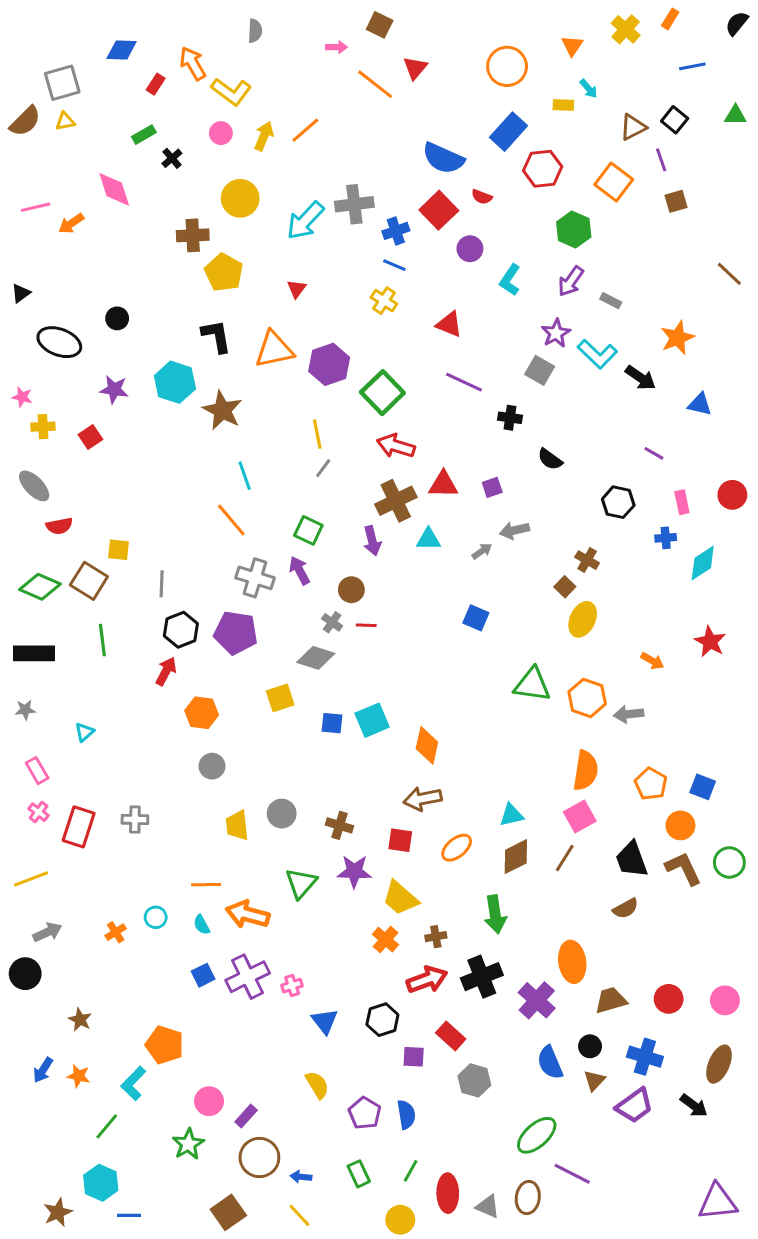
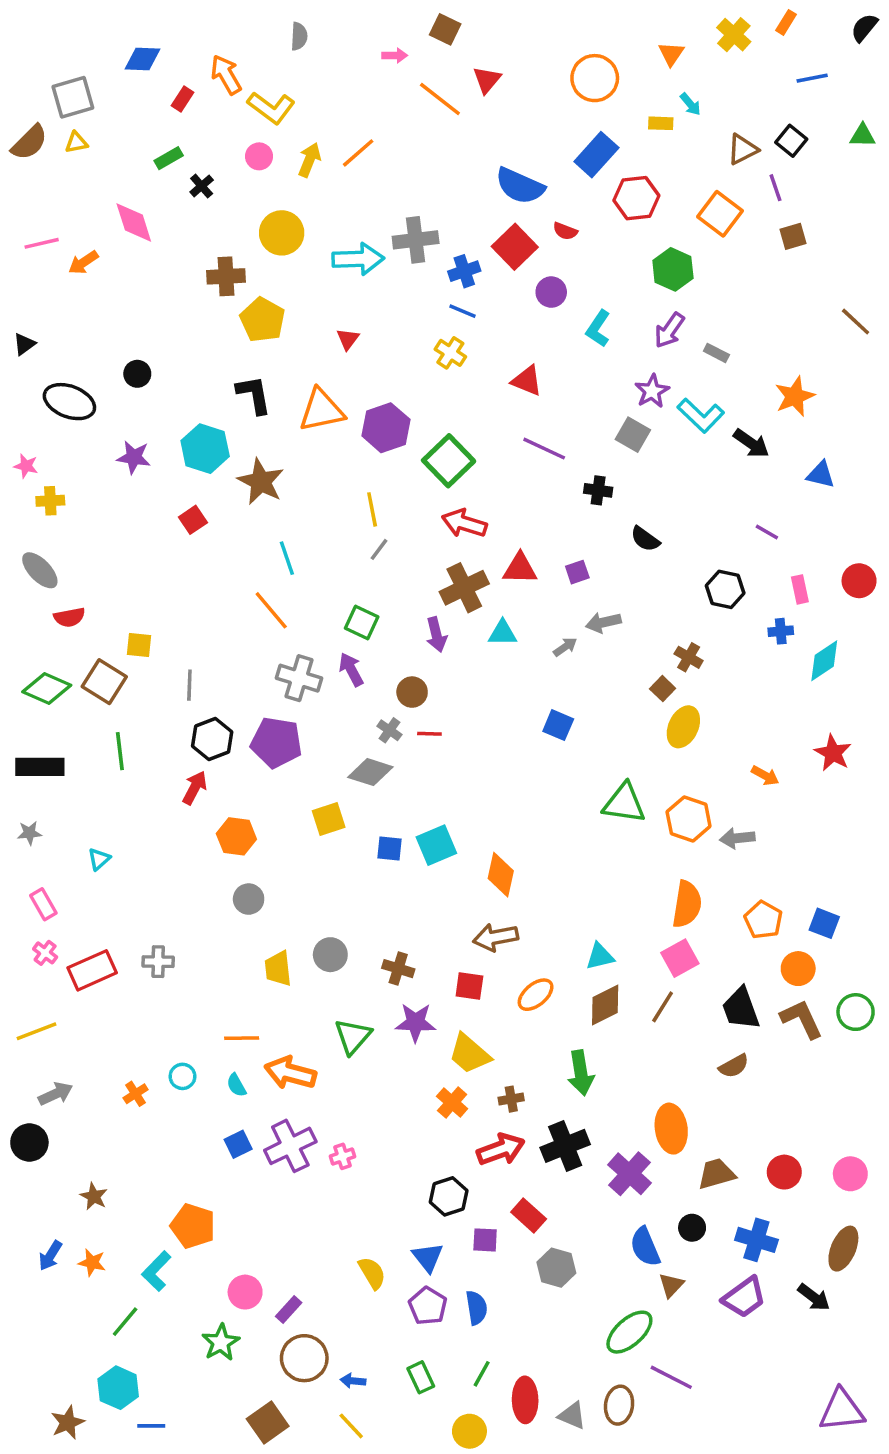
cyan arrow: (305, 221) -> (358, 259), turned -135
red square: (90, 437) -> (193, 520), moved
red rectangle: (79, 827) -> (92, 970), turned 48
blue triangle: (325, 1021) -> (428, 1257), moved
brown triangle: (594, 1080) -> (671, 1285), moved

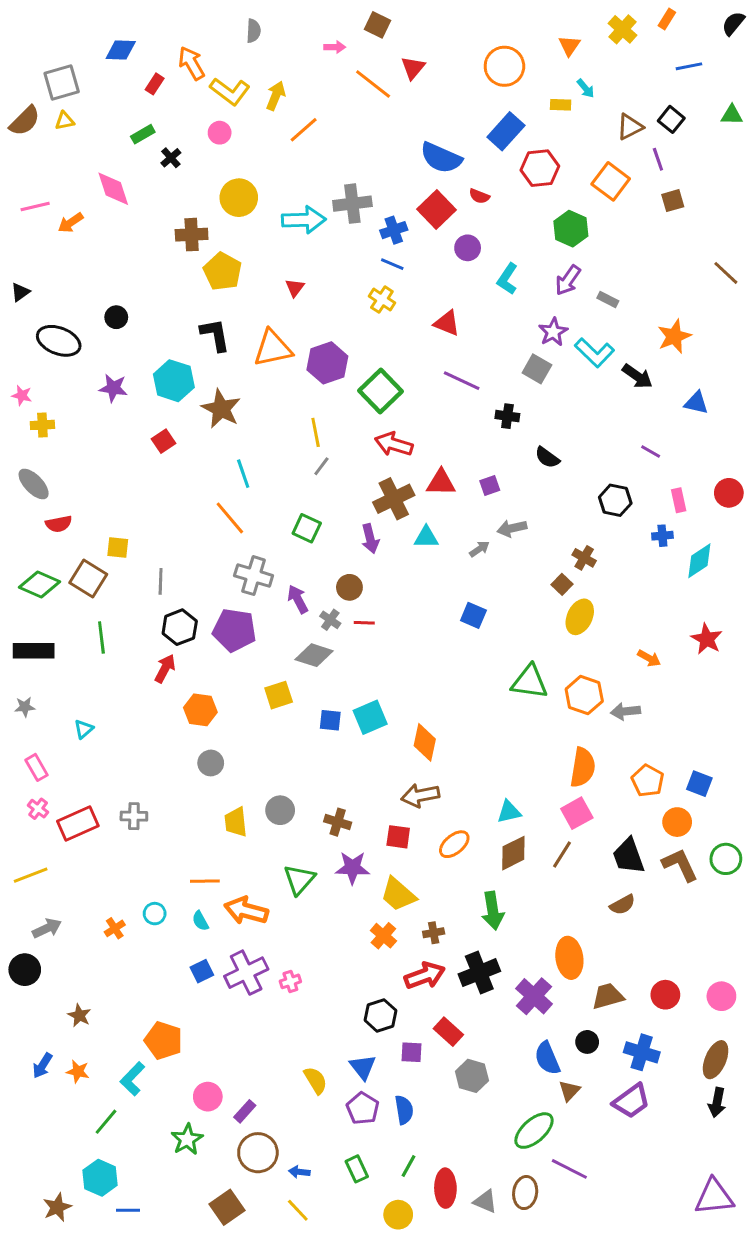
yellow arrow: (309, 160) -> (276, 96), moved
purple arrow: (351, 669) -> (298, 599), moved
black arrow: (814, 1297) -> (717, 1102), moved, turned 64

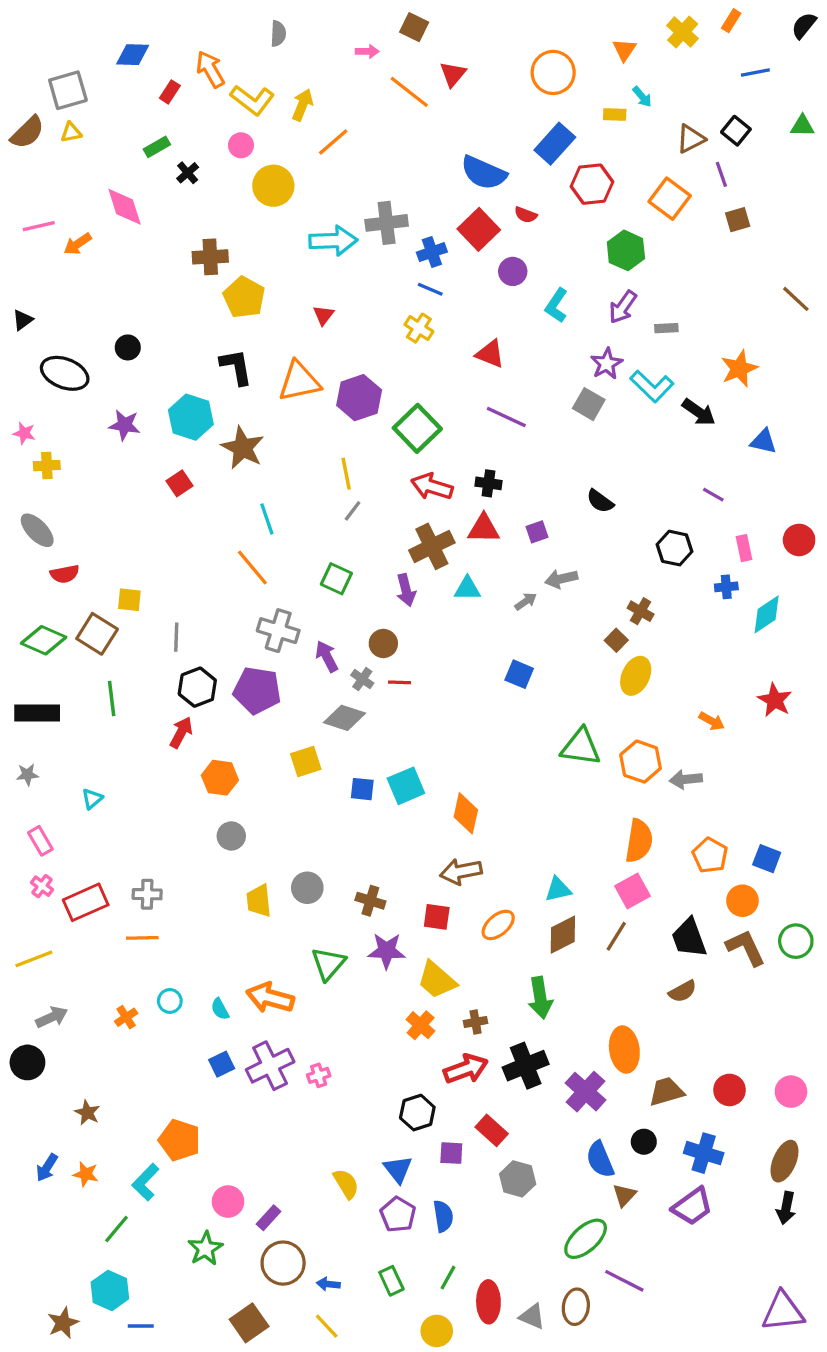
yellow circle: (239, 198) -> (273, 186), moved
gray rectangle: (608, 299) -> (666, 328), turned -30
black cross: (507, 416) -> (488, 483), moved
orange line: (205, 881) -> (142, 938), moved

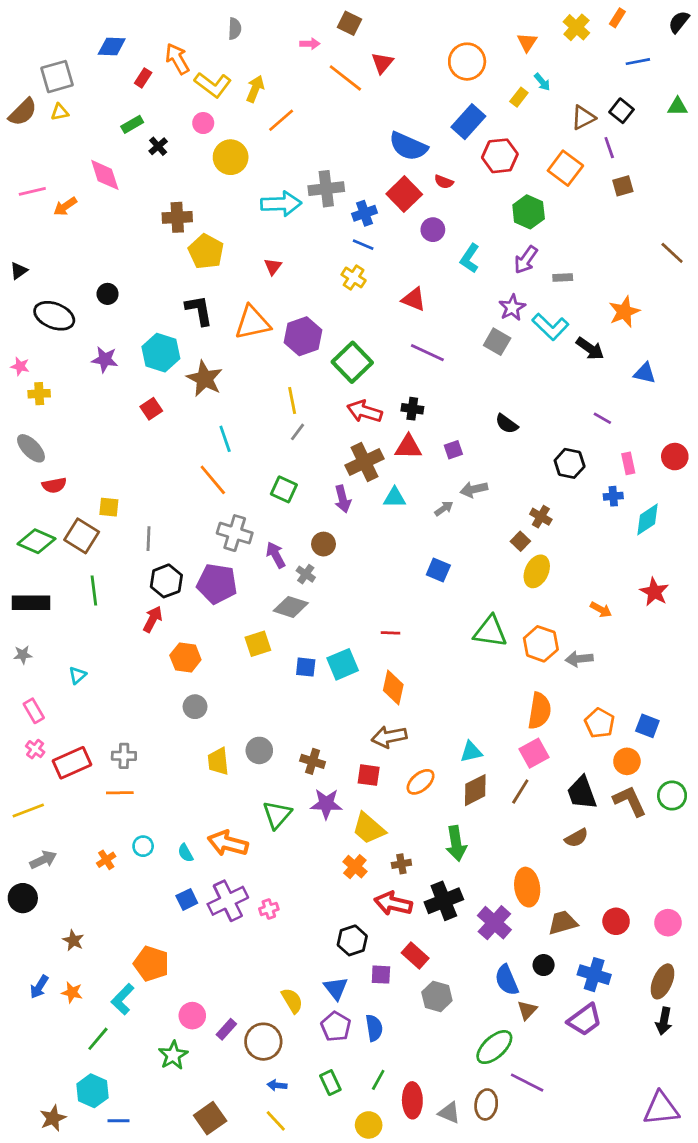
yellow rectangle: (615, 115) -> (519, 97), turned -54
red line: (400, 682) -> (390, 633), moved
red arrow: (466, 1069) -> (393, 904), turned -147
brown circle: (283, 1263) -> (263, 1042), moved

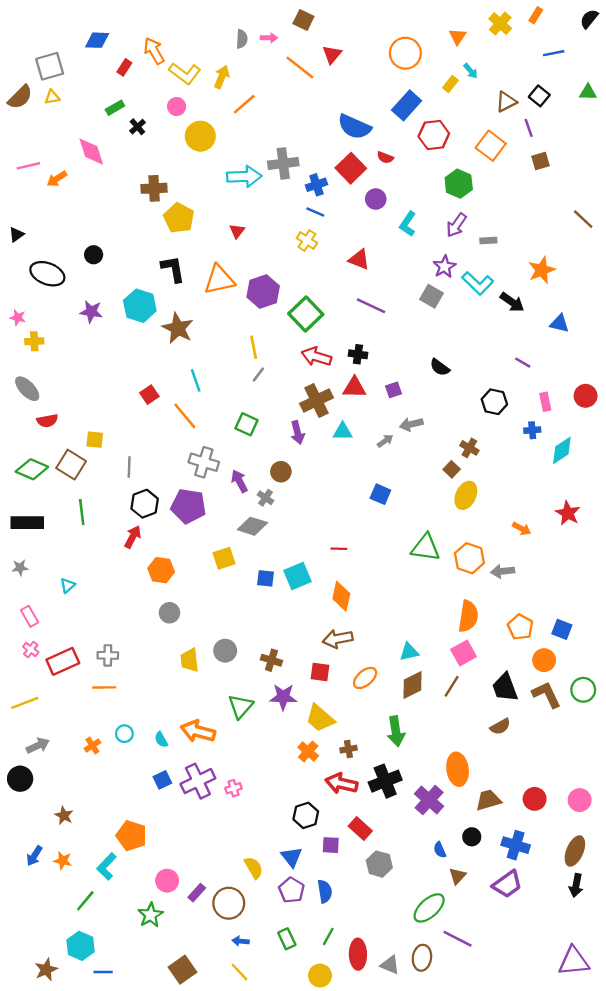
gray semicircle: (235, 29) -> (242, 39), moved
red square: (151, 409) -> (149, 395), moved
blue semicircle: (507, 980) -> (440, 850), size x0.6

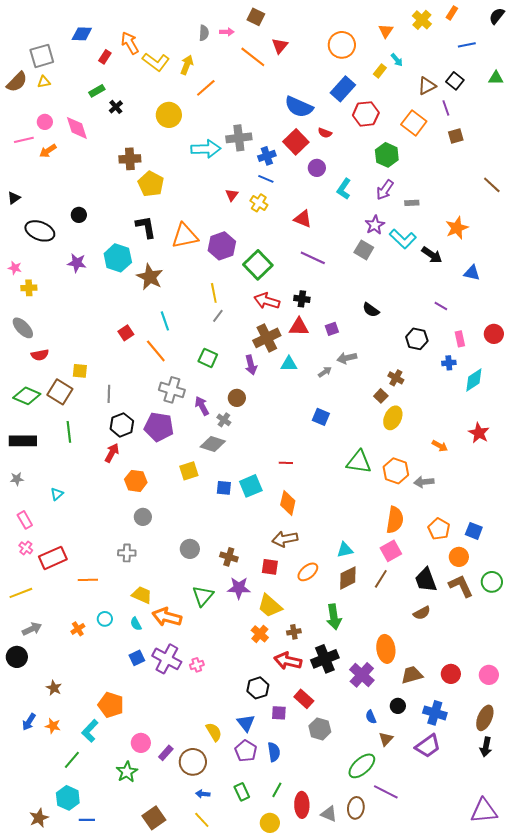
pink circle: (177, 107) -> (45, 122), moved
red triangle: (237, 231) -> (232, 195), moved
gray cross: (108, 655) -> (127, 553), moved
yellow trapezoid: (190, 660) -> (142, 595), moved, turned 120
purple cross: (198, 781) -> (167, 659), turned -36

